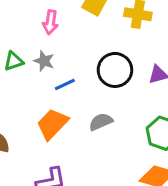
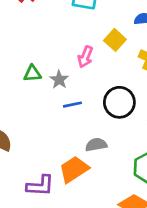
pink arrow: (50, 22) -> (85, 57), moved
orange trapezoid: (52, 124) -> (74, 169), moved

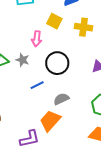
black circle: (119, 102) -> (57, 63), moved
blue line: (72, 105) -> (37, 85), moved

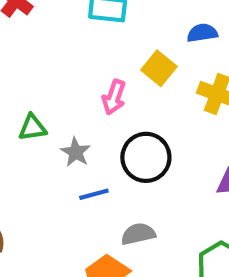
gray star: (22, 60) -> (76, 152), moved

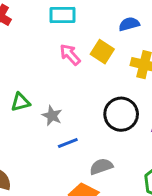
pink arrow: (114, 97) -> (70, 54), moved, turned 125
black circle: (146, 157) -> (121, 114), moved

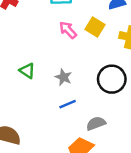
green triangle: (21, 102) -> (27, 71), turned 49
gray star: (52, 116) -> (63, 77), moved

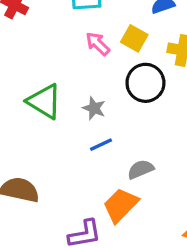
green triangle: (27, 71) -> (44, 101), size x1.6
black circle: (112, 79) -> (145, 83), moved

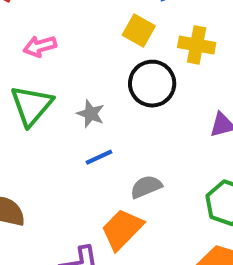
pink arrow: (98, 44) -> (40, 46), moved, turned -60
green triangle: (44, 101) -> (32, 105), turned 39

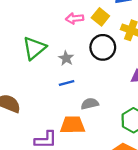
pink arrow: (40, 46) -> (75, 18), moved
orange trapezoid: (122, 229) -> (73, 125), turned 35

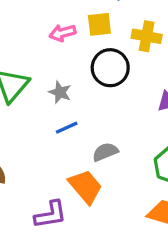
yellow square: (100, 17) -> (99, 24), turned -36
orange trapezoid: (73, 125) -> (86, 187), turned 60

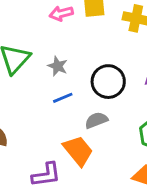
black circle: (110, 68) -> (108, 82), moved

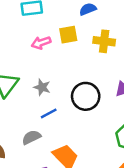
gray semicircle: (96, 120) -> (31, 137), moved

